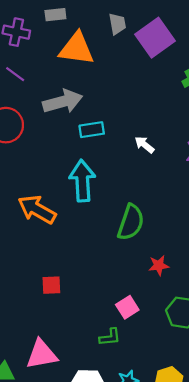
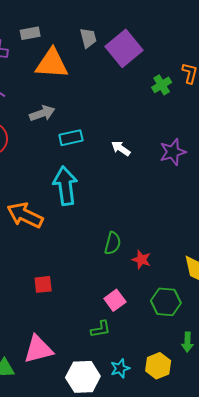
gray arrow: (63, 102) -> (42, 113), size x0.7
green semicircle: (131, 222) -> (113, 243), moved, size x0.7
red star: (159, 265) -> (141, 260), turned 30

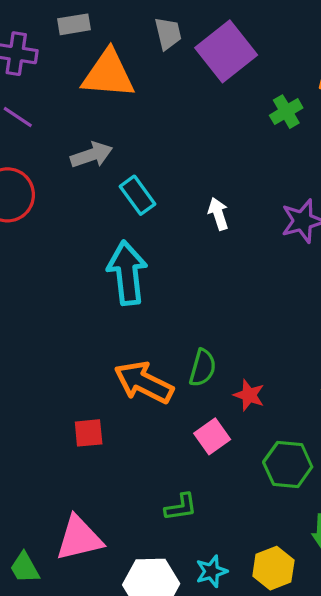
cyan rectangle: (71, 138) -> (137, 195), turned 65
white arrow: (121, 148) -> (218, 214), turned 36
orange arrow: (25, 215) -> (144, 382), moved
pink square: (115, 300) -> (212, 436), moved

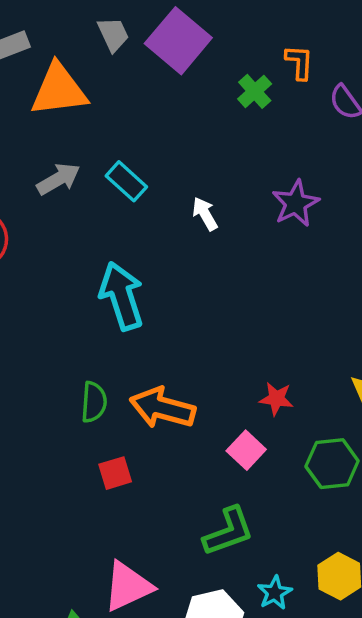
cyan rectangle: (137, 195) -> (126, 181), moved
green semicircle: (203, 368) -> (94, 402), moved
green L-shape: (181, 507) -> (228, 531), size x1.5

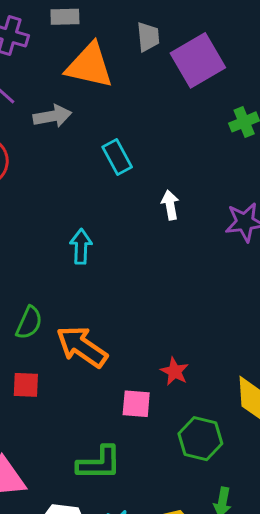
gray arrow: (58, 179) -> (52, 116), moved
cyan arrow: (122, 296) -> (81, 246), size x0.6
pink square: (246, 450) -> (136, 404), turned 32

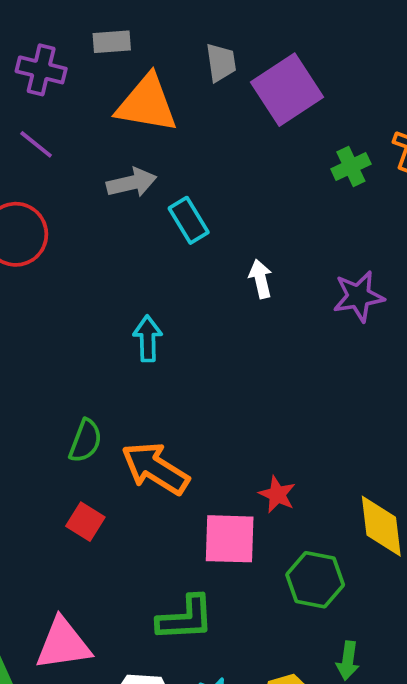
gray arrow: (52, 116) -> (132, 183), moved
red square: (26, 385) -> (85, 522), turned 32
pink square: (136, 404) -> (230, 539), size x1.4

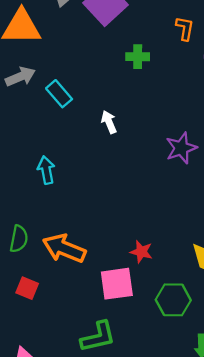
green cross: (351, 167) -> (138, 57), moved, turned 35
purple star: (359, 296) -> (181, 148), moved

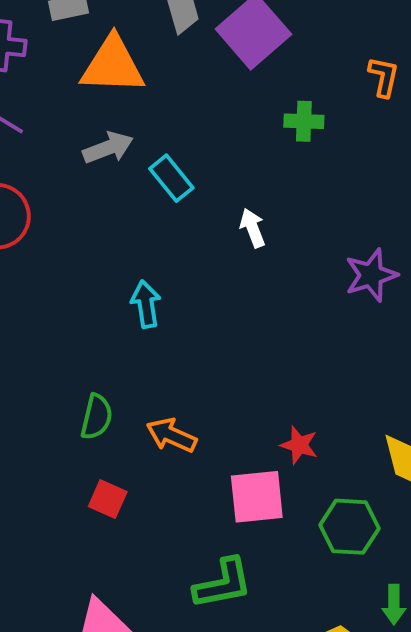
orange arrow: (64, 248) -> (171, 435), size x0.7

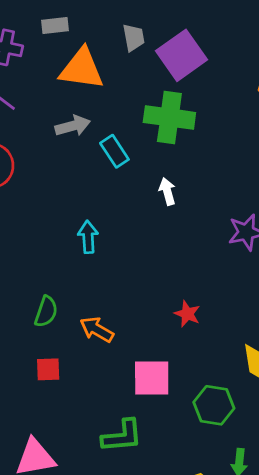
green cross: (304, 121) -> (169, 117), moved, size x1.8
red star: (299, 445) -> (187, 314), moved
red square: (108, 499) -> (48, 369), turned -32

